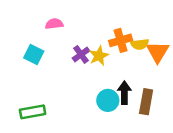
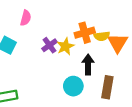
pink semicircle: (54, 24) -> (26, 18), turned 112
black arrow: (124, 93) -> (88, 65), moved

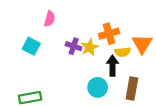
yellow semicircle: (102, 36) -> (123, 52), moved
purple cross: (49, 45) -> (74, 46), turned -35

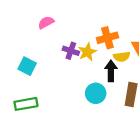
pink semicircle: (50, 19) -> (46, 22), turned -133
cyan square: (31, 46) -> (27, 66), moved

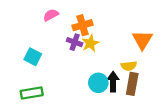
orange cross: (107, 38) -> (82, 25), moved
yellow semicircle: (122, 57) -> (129, 66), moved
black arrow: (111, 71) -> (113, 82), moved

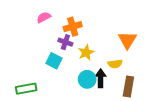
yellow star: (90, 43) -> (86, 52), moved
cyan square: (33, 57) -> (54, 61), moved
brown rectangle: (132, 84) -> (128, 87), moved

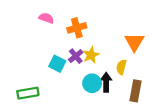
pink semicircle: (44, 17) -> (46, 18), turned 48
purple cross: (65, 42) -> (76, 56), moved, turned 32
yellow semicircle: (115, 64) -> (121, 67), turned 112

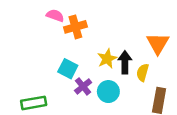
orange cross: (77, 28) -> (75, 27), moved
purple cross: (76, 56) -> (83, 86), moved
black arrow: (106, 82) -> (125, 62), moved

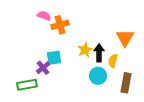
cyan square: (68, 69) -> (54, 58), turned -35
purple cross: (83, 86) -> (43, 68), moved
cyan circle: (108, 92) -> (98, 76), moved

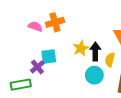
pink semicircle: (44, 16) -> (35, 27), moved

